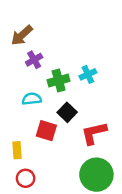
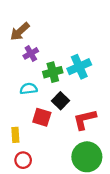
cyan cross: (88, 74) -> (79, 67), size x1.5

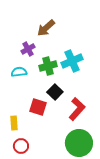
brown arrow: (20, 31) -> (46, 28), moved
cyan semicircle: (29, 89) -> (19, 72), moved
red L-shape: (85, 119) -> (77, 109), turned 145

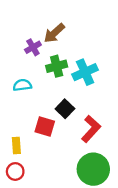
purple cross: (28, 49) -> (33, 47), moved
green cross: (48, 66) -> (57, 66), moved
red circle: (21, 146) -> (15, 171), moved

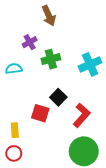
brown arrow: (54, 33) -> (49, 16), moved, turned -72
cyan cross: (85, 72) -> (90, 64), moved
cyan semicircle: (22, 85) -> (14, 69), moved

